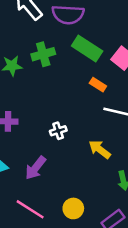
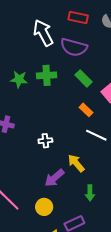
green rectangle: (87, 49) -> (83, 78), size x0.7
purple arrow: (36, 168) -> (54, 178), moved

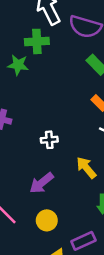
green cross: (47, 75) -> (37, 41), moved
purple arrow: (54, 178) -> (42, 183), moved

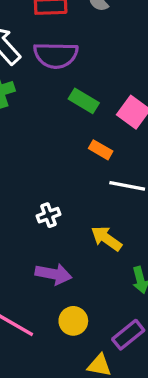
purple arrow: (42, 183) -> (53, 274), turned -115

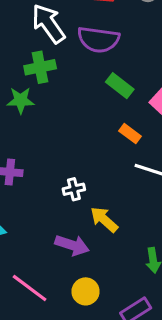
yellow arrow: (106, 238) -> (104, 220), moved

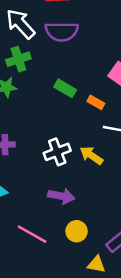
green rectangle: (120, 86) -> (65, 88), moved
white cross: (74, 189) -> (57, 152), size x1.5
yellow arrow: (104, 220) -> (91, 155), moved

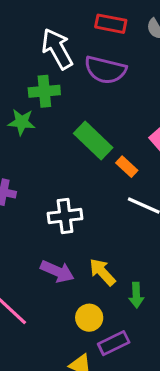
green rectangle: (65, 88) -> (93, 140), size x1.4
yellow arrow: (91, 155) -> (102, 272), moved
yellow circle: (77, 231) -> (89, 318), moved

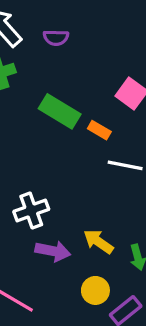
purple semicircle: (105, 70) -> (56, 38), size x0.6
white cross: (65, 216) -> (31, 210), moved

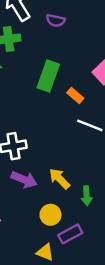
green rectangle: (60, 111) -> (48, 76), turned 68

